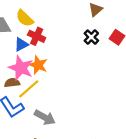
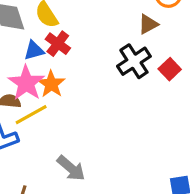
black cross: (91, 37) -> (134, 61), size x1.5
gray arrow: (45, 117) -> (71, 168), moved

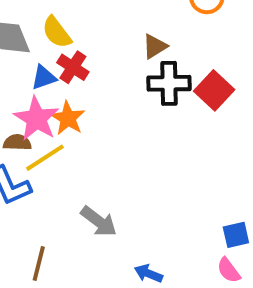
brown triangle: (148, 24) -> (155, 46), moved
black cross: (134, 61) -> (169, 83), turned 36
red square: (170, 69) -> (214, 90), size x1.4

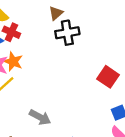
red square: (214, 90) -> (108, 77), moved

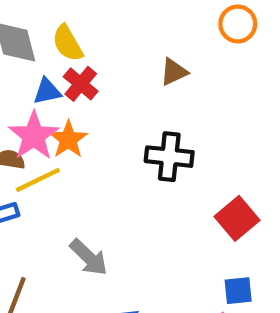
black cross: (67, 33) -> (169, 157), moved

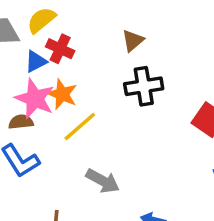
yellow semicircle: (67, 43) -> (41, 20), turned 96
brown triangle: (174, 72) -> (133, 40), moved
yellow line: (38, 180) -> (80, 127), moved

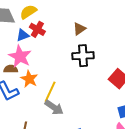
orange star: (62, 94) -> (29, 79), moved
yellow line: (80, 127) -> (50, 92), moved, turned -30

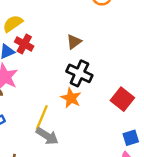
black cross: (83, 56) -> (79, 73), turned 30
orange star: (29, 79) -> (71, 98), moved

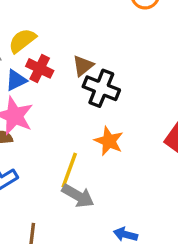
brown triangle: (74, 42) -> (83, 66), moved
black cross: (79, 73) -> (101, 88), moved

